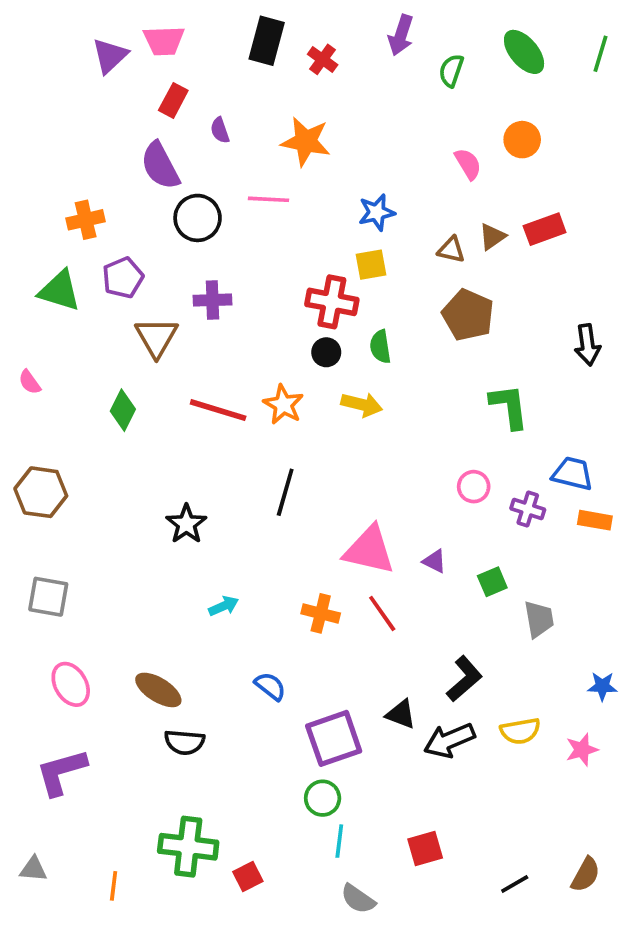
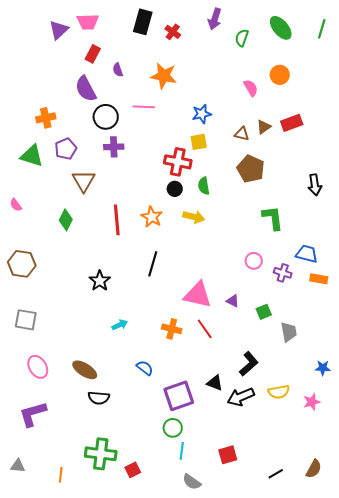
purple cross: (212, 300) -> (114, 147), moved
red line: (218, 410) -> (117, 220), turned 68

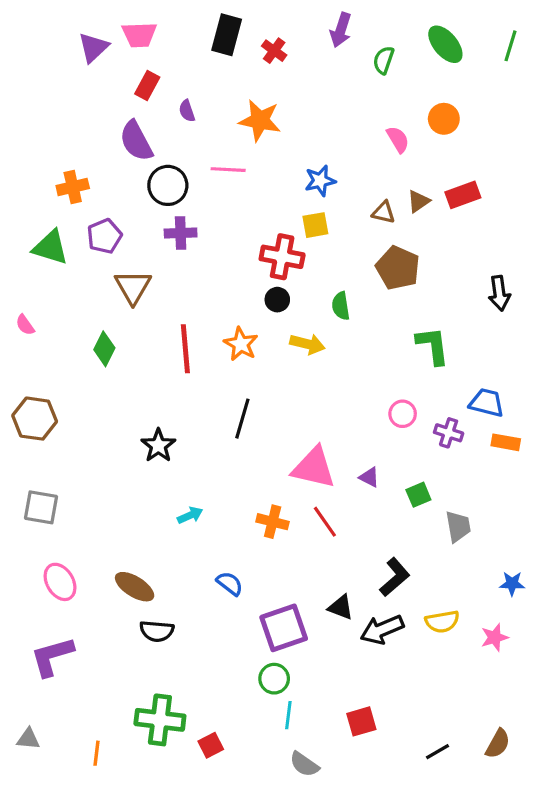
green semicircle: (204, 186) -> (341, 306), moved

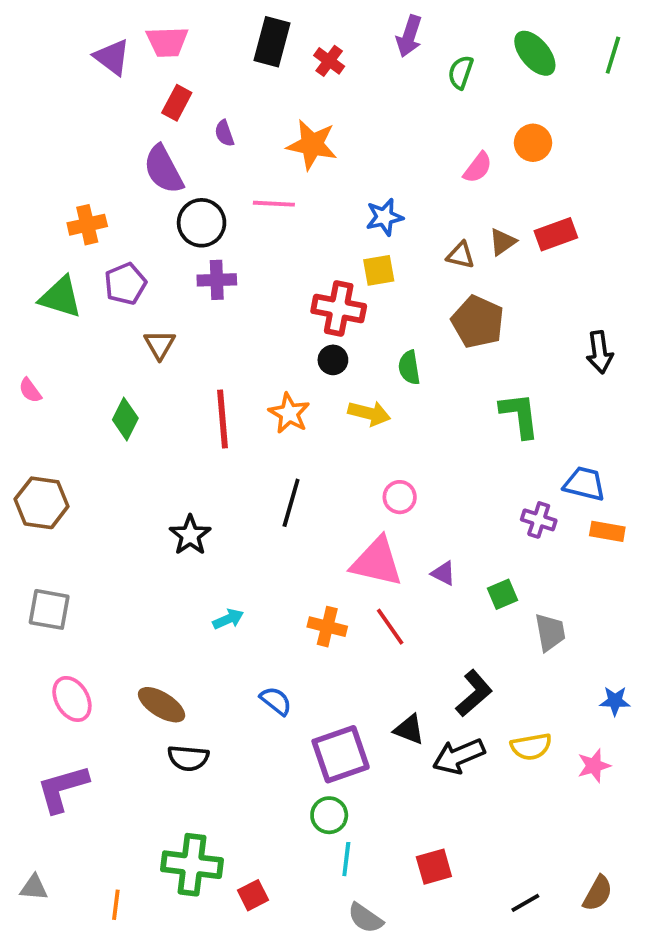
purple triangle: (93, 47) -> (112, 57), turned -40
pink semicircle: (398, 139) -> (478, 168), turned 68
brown triangle: (133, 287) -> (160, 345), size x0.7
pink circle: (403, 414) -> (400, 497), moved

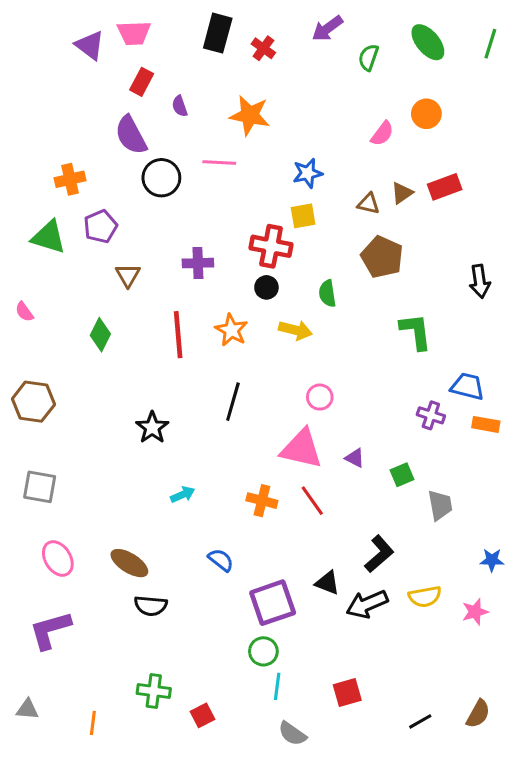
purple arrow: (409, 36) -> (327, 28), turned 36
purple cross: (217, 280) -> (198, 263), moved
green cross: (192, 865) -> (154, 691), size x0.7

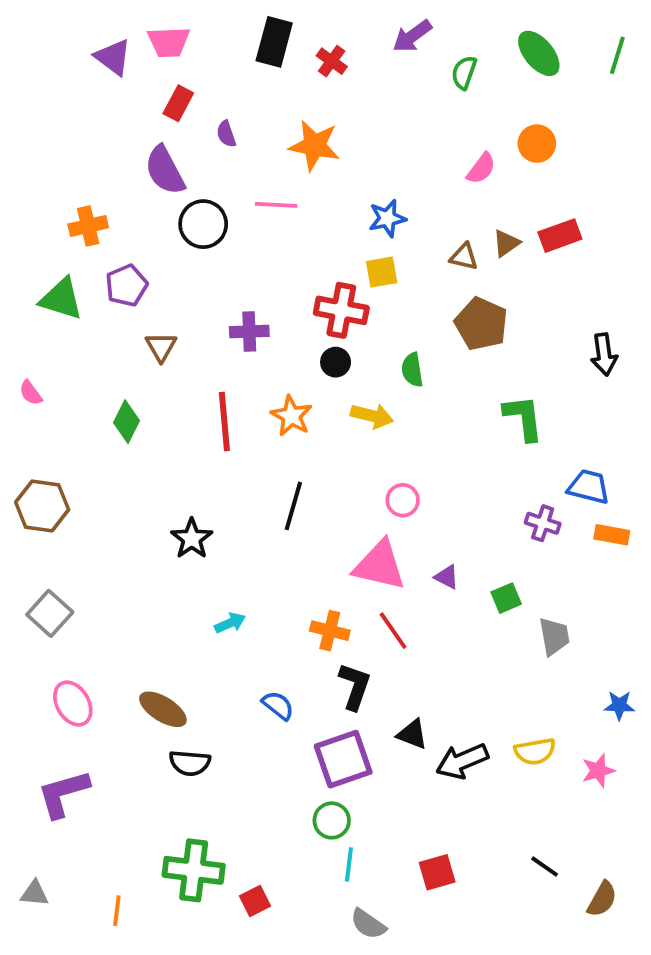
gray square: (40, 487) -> (50, 613), turned 32
black L-shape: (379, 554) -> (355, 686), moved, turned -30
green cross: (154, 691) -> (194, 870), size x1.4
black line: (420, 721) -> (545, 867), moved, turned 65

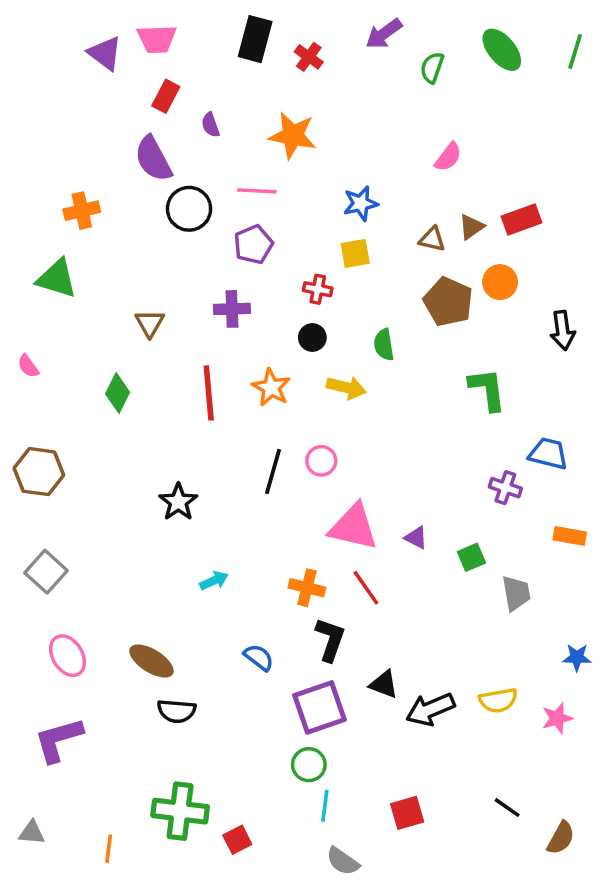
orange circle: (537, 144) -> (500, 282), moved
purple pentagon: (127, 285) -> (253, 245), moved
red cross: (341, 310) -> (318, 289), size x0.6
pink circle: (403, 500) -> (321, 461), moved
orange rectangle: (612, 535) -> (570, 536), moved

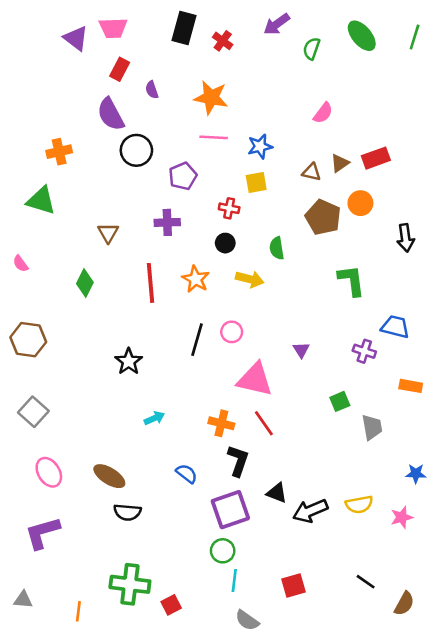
pink line: (257, 191) -> (214, 137), moved
purple triangle: (416, 538) -> (301, 350), moved, turned 30

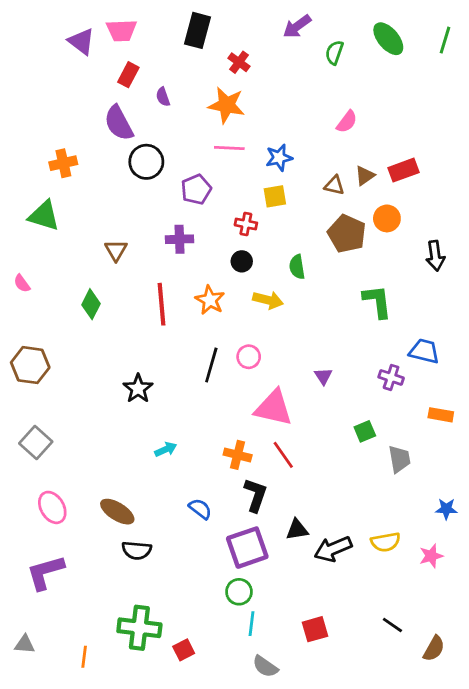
red cross: (223, 41) -> (239, 62), moved
black triangle: (277, 493) -> (297, 530), turned -30

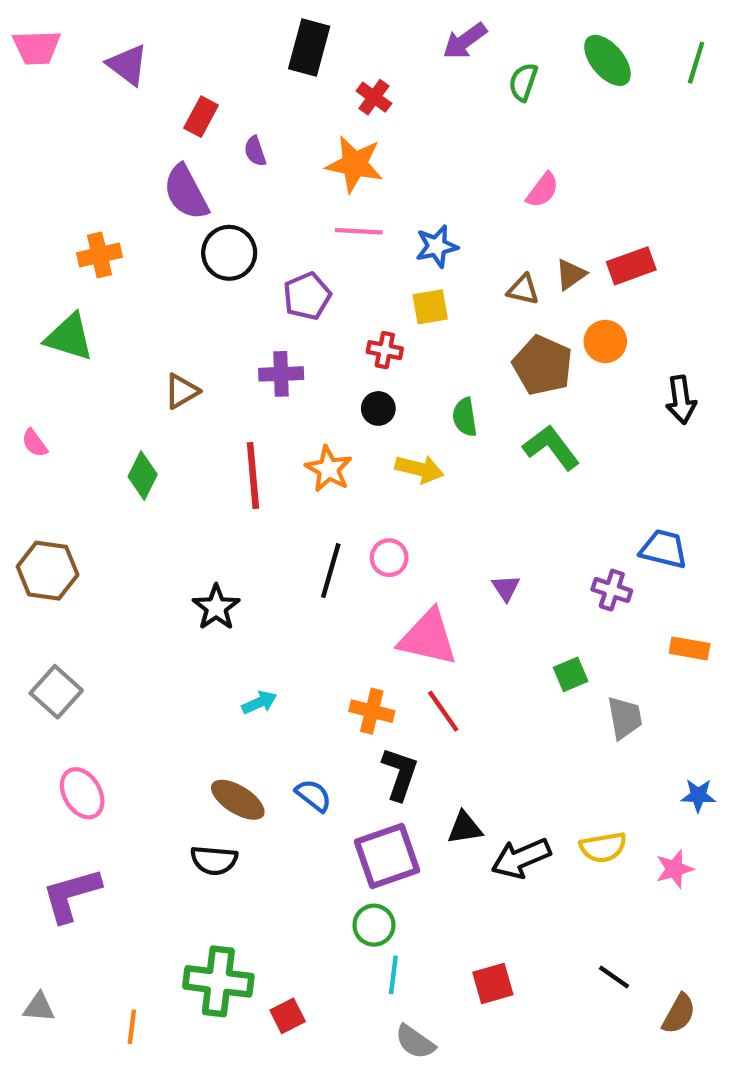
pink trapezoid: (121, 30) -> (37, 47), moved
brown triangle: (116, 250) -> (182, 391), turned 30
green L-shape: (377, 301) -> (551, 447), moved, turned -30
brown ellipse: (117, 512) -> (238, 800), moved

